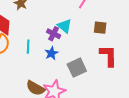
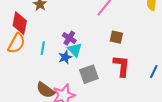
cyan triangle: (65, 26) -> (75, 50), moved

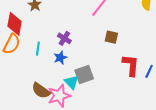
cyan triangle: (75, 50) -> (72, 82), moved
red L-shape: (122, 66) -> (131, 65), moved

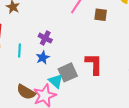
brown square: (111, 37) -> (101, 15), moved
red L-shape: (131, 65) -> (94, 64), moved

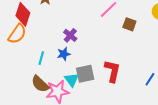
cyan line: (20, 50) -> (41, 58), moved

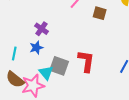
gray square: (85, 74) -> (59, 66), turned 36

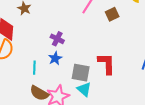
brown square: (100, 13) -> (112, 14), turned -32
cyan triangle: (46, 73) -> (84, 89), moved

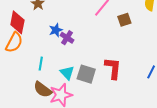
blue star: (55, 58) -> (56, 30), moved
cyan triangle: (84, 89) -> (67, 73), moved

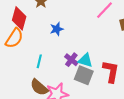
purple cross: (67, 38) -> (71, 60), moved
cyan triangle: (67, 73) -> (85, 60), moved, turned -35

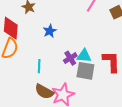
purple cross: (71, 60) -> (70, 58), turned 32

